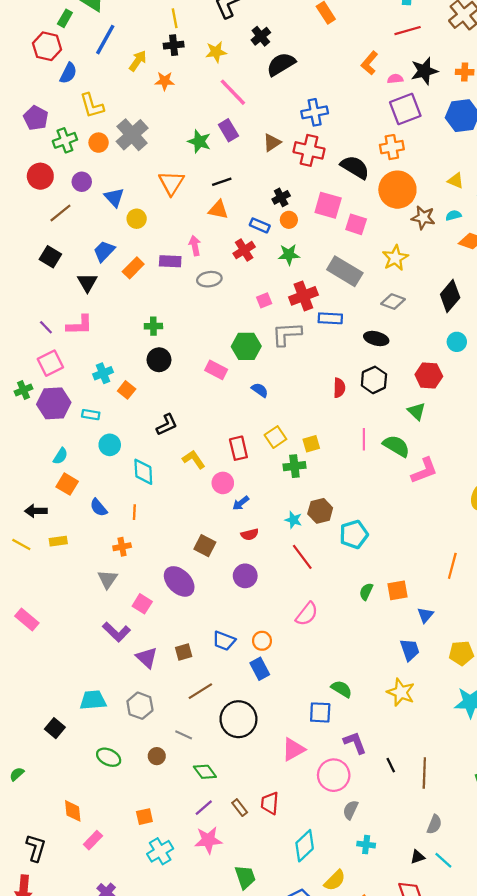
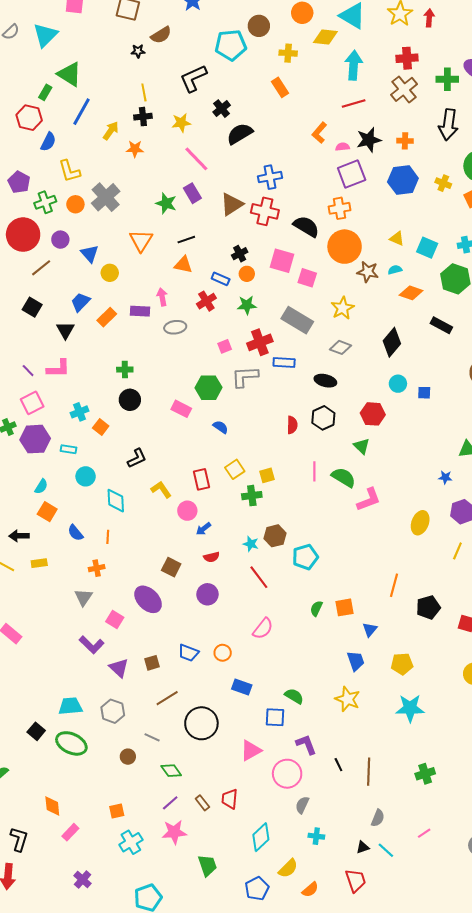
brown triangle: (272, 143) -> (232, 204), size x1.4
red circle: (40, 176) -> (23, 235), size x1.4
blue rectangle: (260, 669) -> (242, 687), moved, turned -42
green ellipse: (109, 757) -> (71, 743), moved, size x1.4

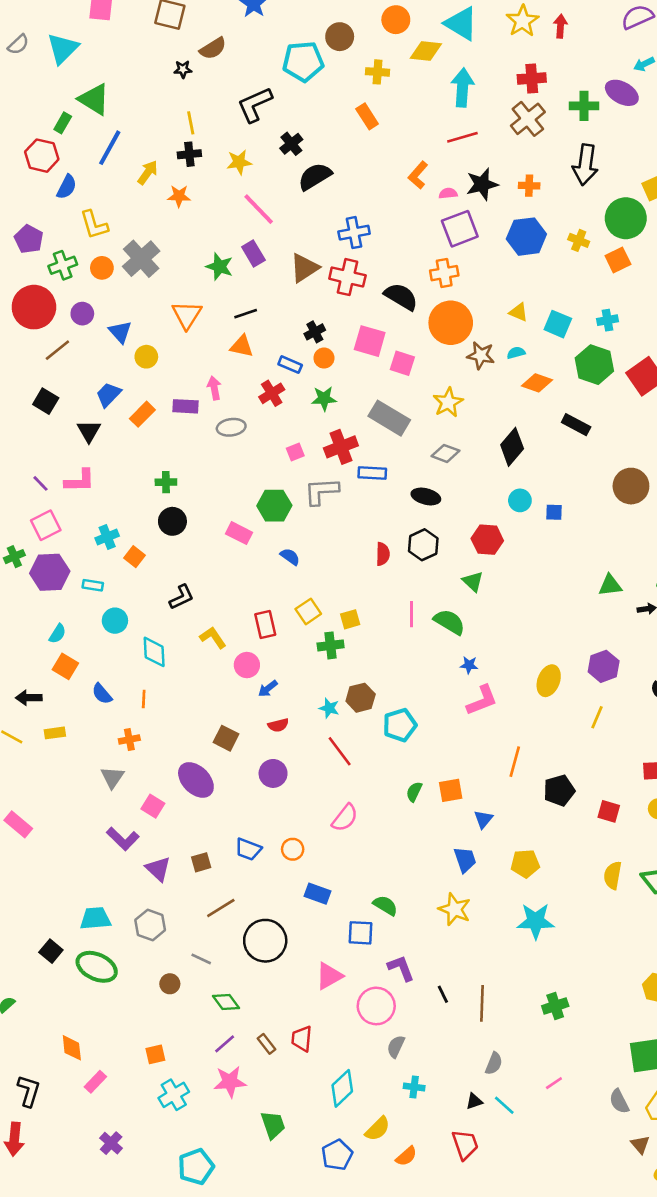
blue star: (445, 477) -> (469, 665), moved
pink L-shape: (369, 500) -> (482, 700), moved

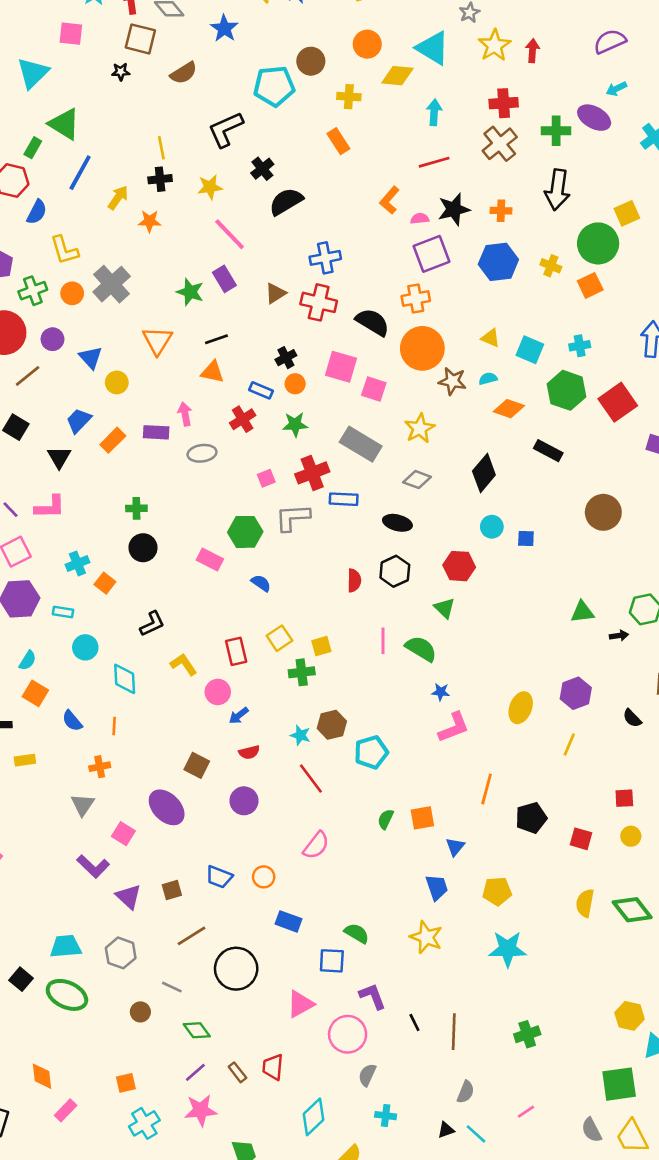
black star: (183, 69) -> (121, 72), moved
cyan arrow: (462, 88) -> (434, 112), size x0.7
brown triangle: (304, 268) -> (275, 293), size x0.7

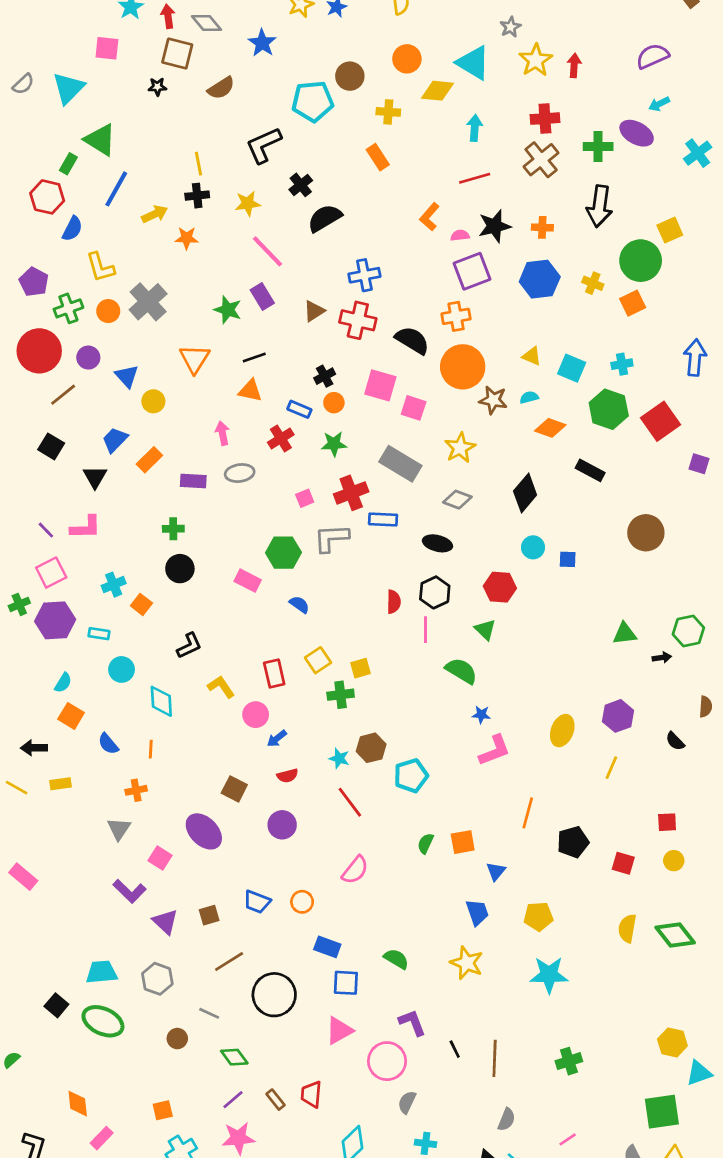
yellow arrow: (118, 198) -> (155, 214), turned 30
purple rectangle: (156, 432) -> (193, 481), moved
pink line: (383, 641) -> (426, 630), moved
blue square: (332, 961) -> (346, 983), moved

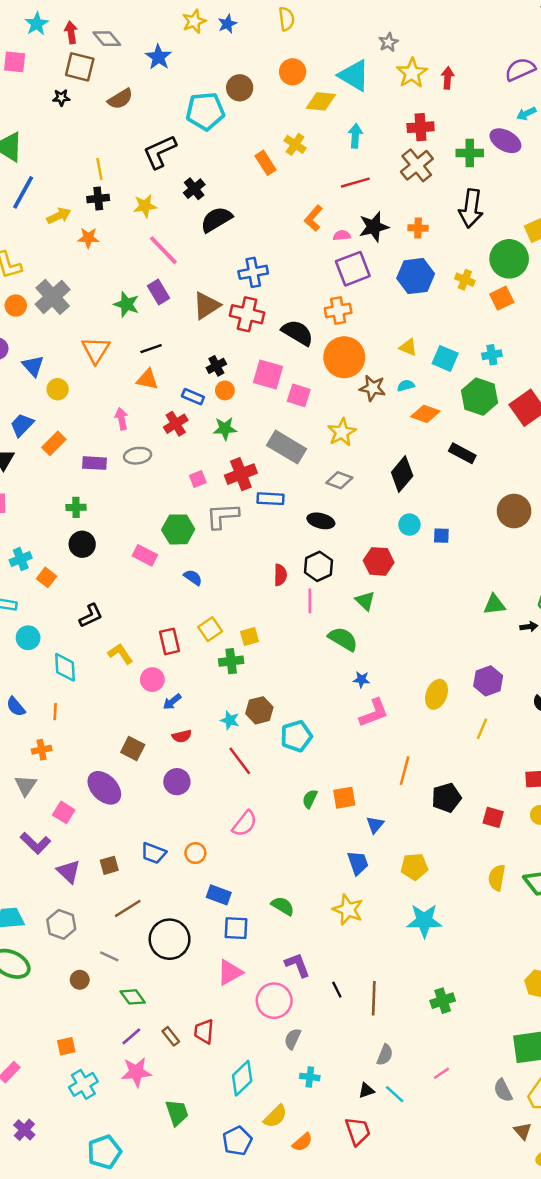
yellow cross: (388, 112) -> (295, 144), moved, turned 30
brown triangle: (314, 311) -> (206, 306), size x1.4

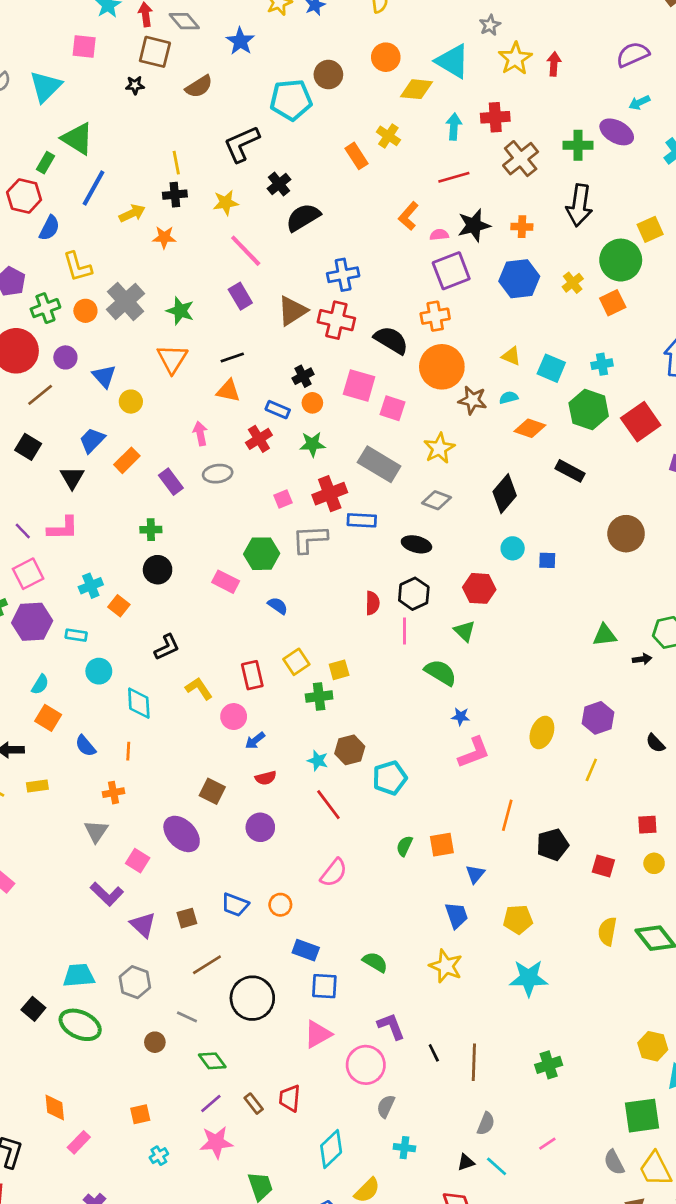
red cross: (421, 127) -> (495, 117), moved
yellow cross: (465, 280) -> (573, 283), turned 30
green star: (126, 304) -> (180, 311), moved
purple rectangle: (94, 463) -> (171, 482), turned 50
cyan cross: (83, 1084) -> (159, 1156), size x0.6

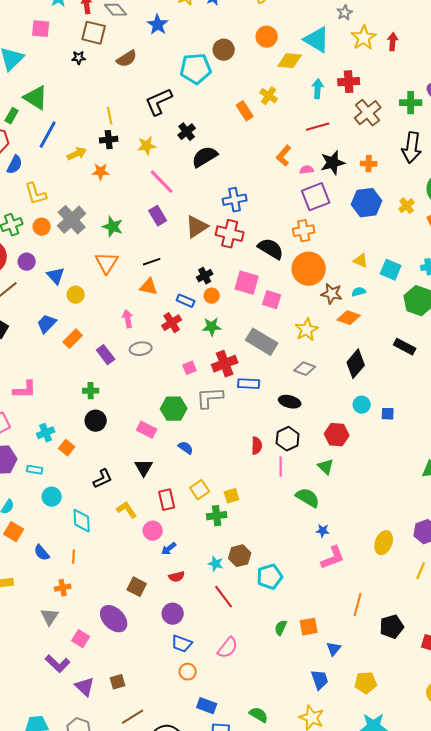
orange diamond: (530, 428) -> (349, 318), moved
black triangle: (72, 478) -> (144, 468), moved
blue trapezoid: (235, 905) -> (182, 644), moved

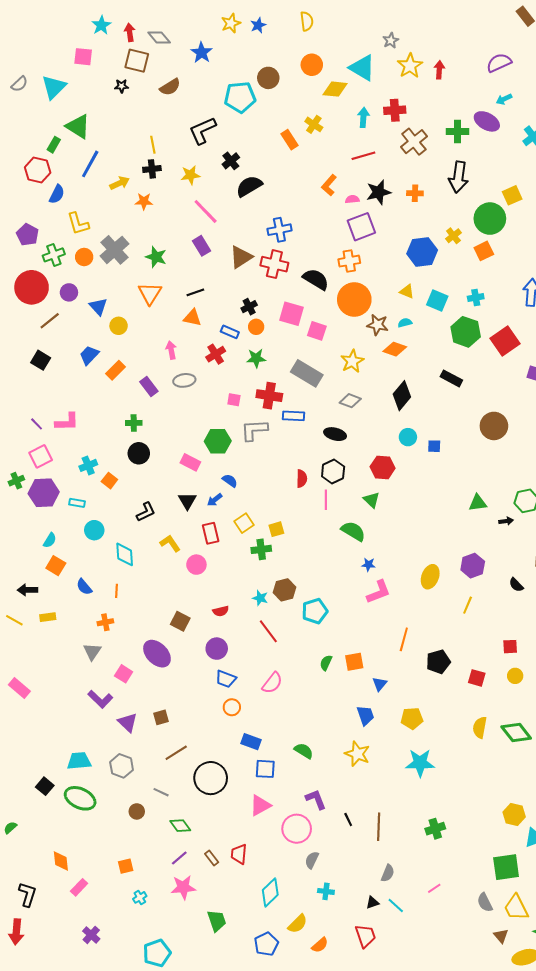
blue hexagon: (367, 203) -> (422, 252), moved
red cross: (225, 364) -> (269, 396), turned 30
pink square: (190, 368) -> (234, 400), turned 32
blue arrow: (169, 549) -> (215, 500), moved

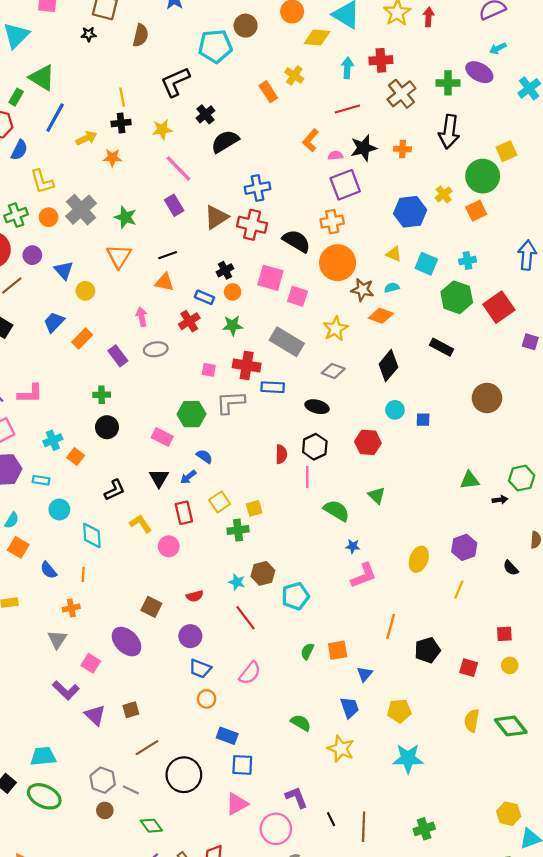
brown semicircle: (170, 87) -> (141, 35), turned -45
green triangle: (371, 500) -> (377, 495), moved
green semicircle: (304, 751) -> (301, 723), moved
gray hexagon: (122, 766) -> (103, 780), moved

